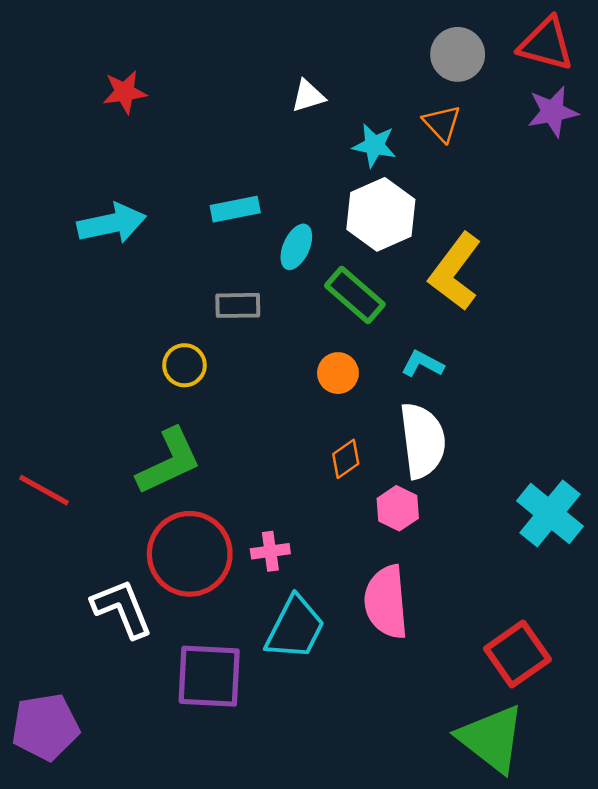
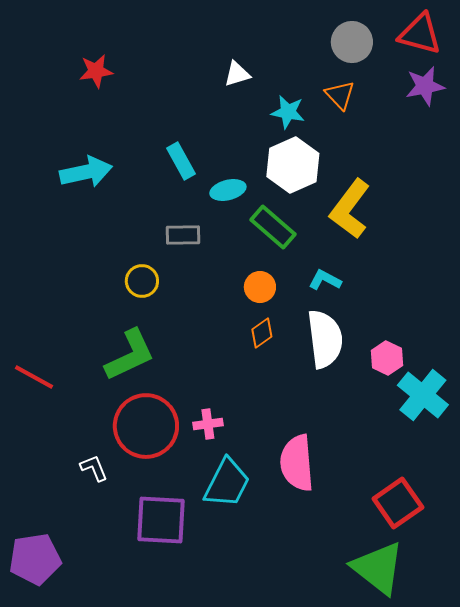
cyan rectangle: (235, 209) -> (181, 161), turned 72
cyan ellipse: (296, 247) -> (228, 190), turned 52
orange diamond: (346, 459) -> (262, 333), moved
pink hexagon: (398, 508) -> (387, 358), moved
white L-shape: (122, 608) -> (94, 468), size x0.6

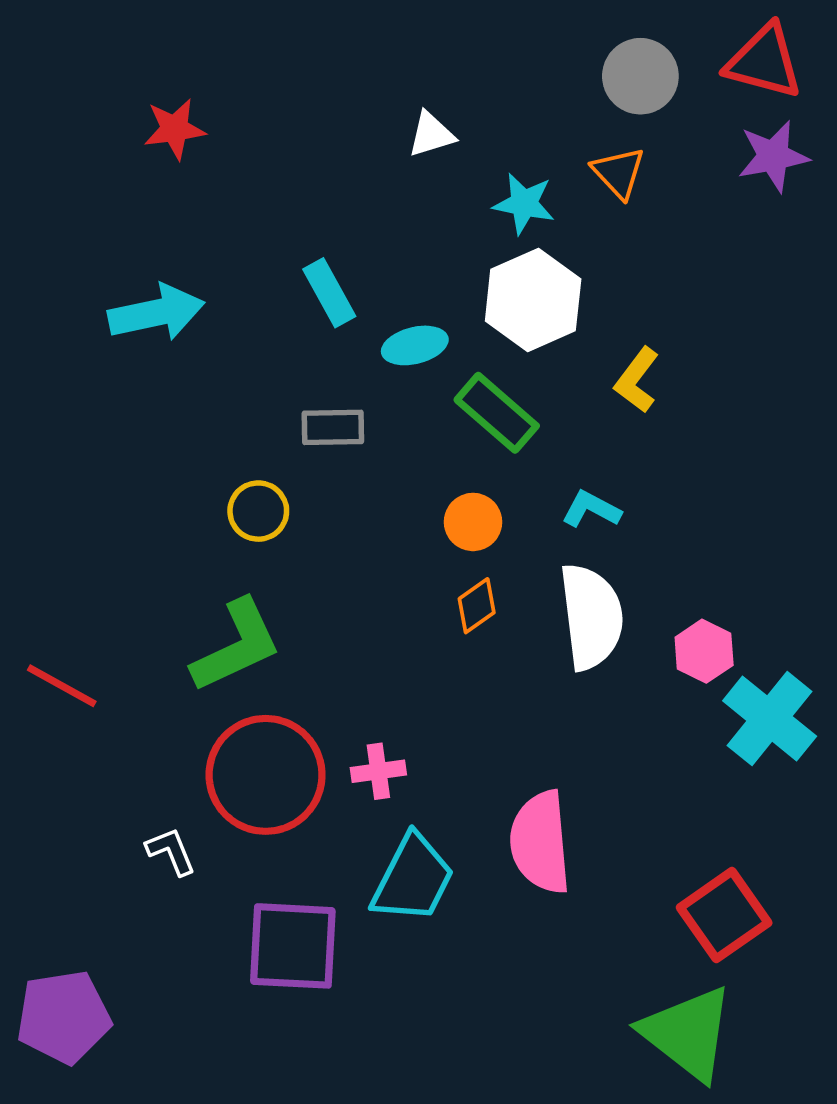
yellow L-shape: (350, 209) -> (637, 380), size x0.6

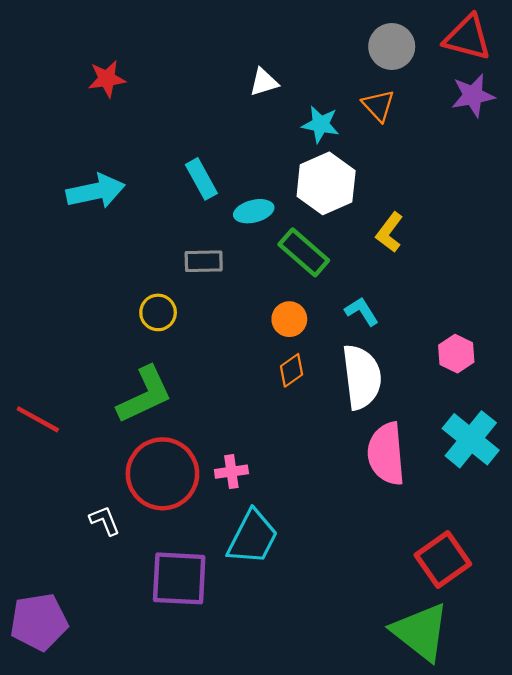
cyan L-shape: (591, 509) -> (362, 311), turned 30
pink hexagon: (704, 651) -> (456, 354), moved
pink semicircle: (540, 842) -> (386, 454), moved

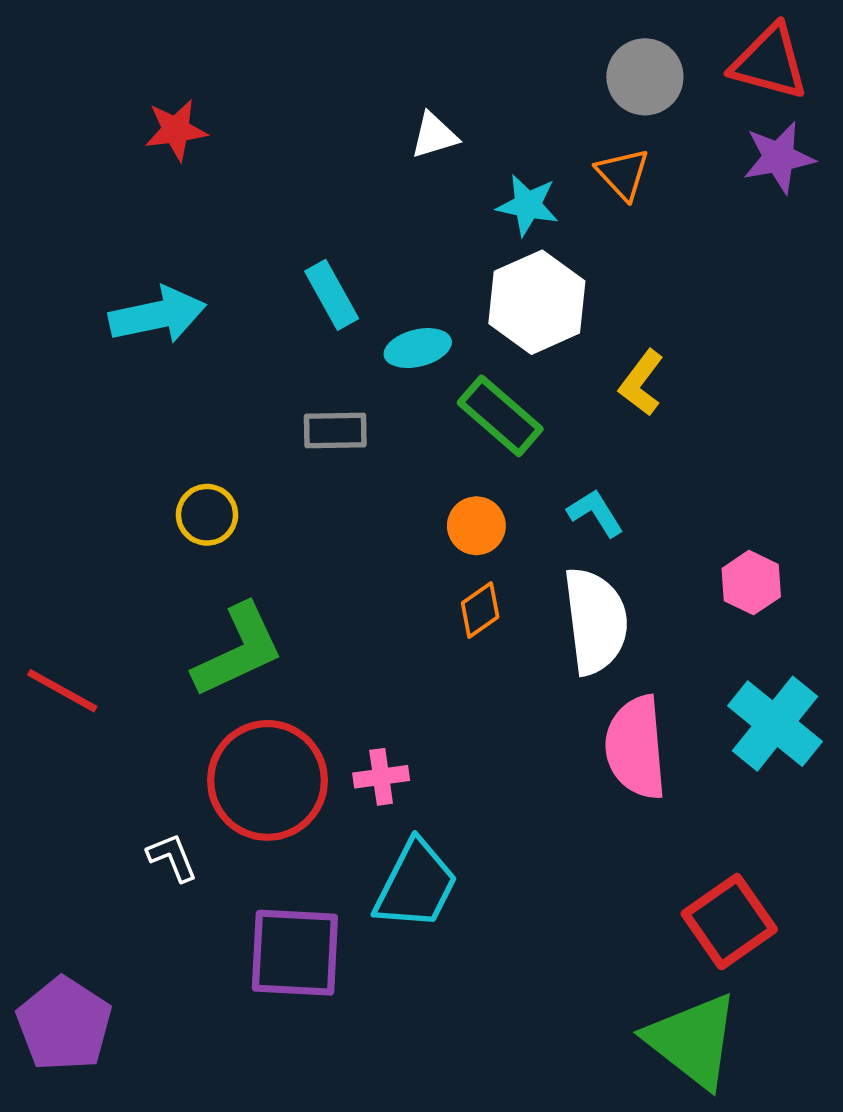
yellow circle: (158, 312) -> (207, 515), moved
purple pentagon: (39, 622) -> (64, 1024), turned -30

